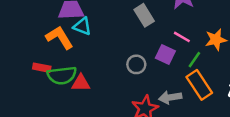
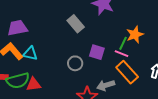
cyan triangle: (82, 26) -> (30, 53), moved
pink line: (182, 37) -> (121, 54), moved
green line: (194, 60) -> (123, 43), moved

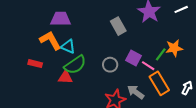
pink line: (121, 54) -> (148, 66), moved
green semicircle: (18, 81) -> (75, 65), moved, turned -30
gray arrow: (106, 85) -> (136, 92), turned 42

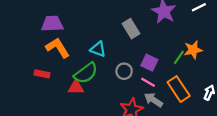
purple trapezoid: (61, 19) -> (52, 24), moved
cyan triangle: (68, 46) -> (98, 49), moved
pink line: (148, 66) -> (148, 82), moved

